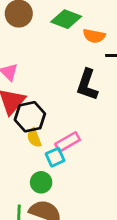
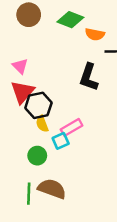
green circle: (41, 182) -> (37, 156), moved

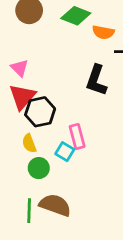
yellow semicircle: (42, 124) -> (29, 143), moved
pink rectangle: (72, 127) -> (77, 137), turned -75
cyan square: (61, 141) -> (65, 152), turned -35

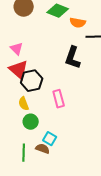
red triangle: (22, 97) -> (19, 70), turned -30
cyan square: (65, 152) -> (50, 139), moved
brown semicircle: (55, 205) -> (43, 149), size x0.6

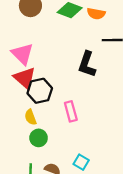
orange semicircle: (78, 23) -> (96, 14), moved
pink triangle: (17, 49) -> (22, 54), size x1.5
cyan square: (50, 139) -> (81, 162), moved

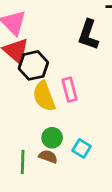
yellow semicircle: (30, 117) -> (44, 96), moved, size x1.6
green circle: (39, 138) -> (52, 138), moved

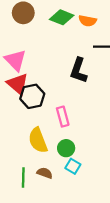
yellow semicircle: (44, 96) -> (38, 140), moved
green circle: (52, 138) -> (66, 148), moved

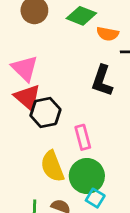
orange semicircle: (88, 21) -> (108, 34), moved
green circle: (66, 148) -> (87, 176), size x1.6

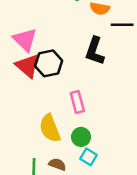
black hexagon: (45, 112) -> (49, 63), moved
green circle: (87, 176) -> (81, 137), size x0.6

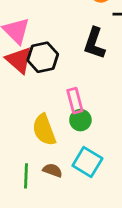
green circle: (81, 137) -> (80, 120), moved
cyan square: (89, 157) -> (87, 162), size x1.5

